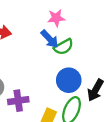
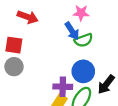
purple cross: (18, 101) -> (63, 87), moved

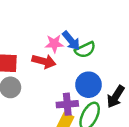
pink star: (81, 13) -> (54, 44), moved
red arrow: (28, 17) -> (44, 61), moved

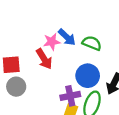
green semicircle: (85, 50) -> (92, 43), moved, turned -126
red arrow: (44, 61) -> (44, 59), turned 50

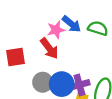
blue circle: (88, 76) -> (62, 84), moved
gray circle: (16, 87) -> (43, 82), moved

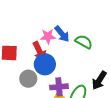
blue circle: (62, 84) -> (45, 64), moved

